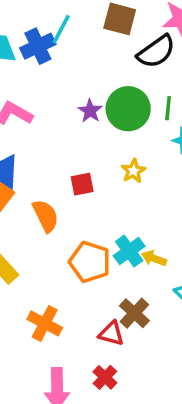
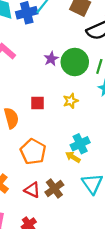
cyan cross: (129, 251) -> (80, 144), moved
red triangle: (111, 334) -> (32, 190), moved

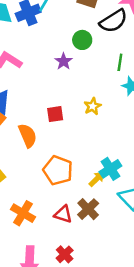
green circle: (75, 62) -> (82, 40), moved, size x0.6
cyan cross: (80, 144) -> (110, 169), moved
yellow arrow: (73, 157) -> (97, 179), moved, turned 112

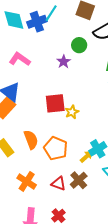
yellow star: (93, 106) -> (72, 112), moved
red square: (55, 114) -> (55, 103), size x1.5
orange semicircle: (28, 135) -> (31, 140), moved

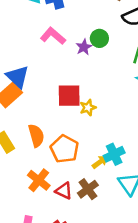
green circle: (79, 45) -> (99, 38), moved
pink L-shape: (20, 59) -> (53, 36), moved
orange cross: (27, 181) -> (39, 180), moved

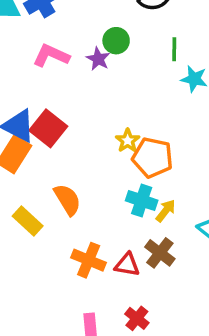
red square: (69, 96) -> (48, 128), moved, turned -35
orange pentagon: (64, 149) -> (153, 158), moved
cyan cross: (114, 154) -> (142, 201), moved, turned -30

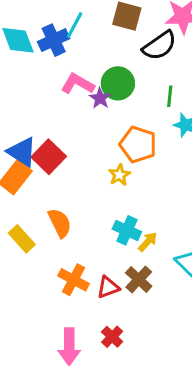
green circle: (116, 41) -> (118, 83), size x1.4
pink L-shape: (51, 56) -> (78, 84), moved
orange pentagon: (153, 158) -> (138, 144), moved
red triangle: (127, 265) -> (108, 287), turned -35

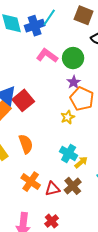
purple star: (100, 98) -> (74, 82), moved

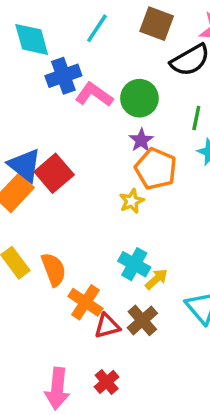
blue cross: (35, 26) -> (63, 76), moved
orange semicircle: (26, 144) -> (54, 270), moved
orange cross: (31, 182) -> (85, 302), moved

